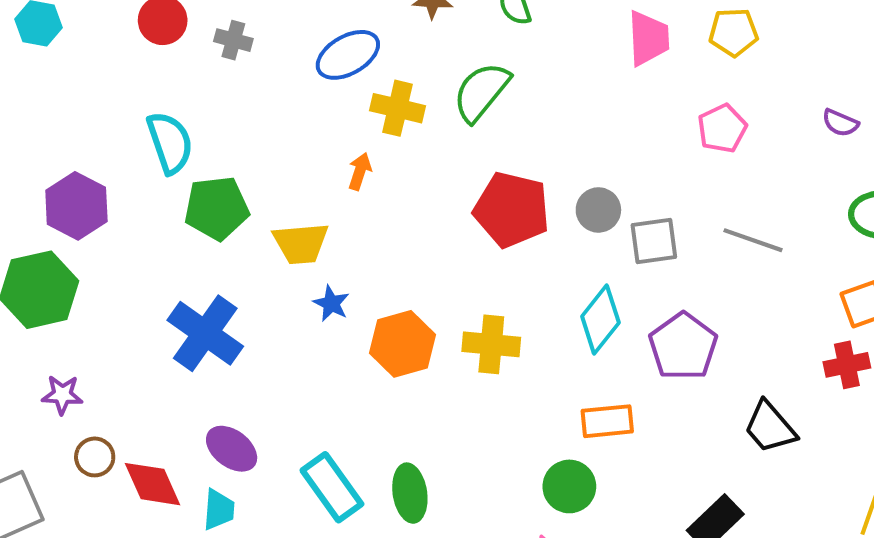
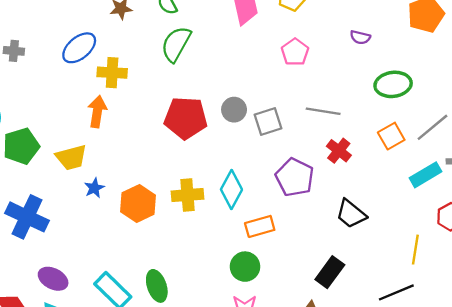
green semicircle: (481, 92) -> (176, 44), moved
orange arrow: (360, 171) -> (97, 112), size x1.5
blue star: (331, 303) -> (94, 188), turned 30
cyan diamond: (600, 320) -> (231, 189), moved
red cross: (847, 365) -> (339, 151), moved, turned -30

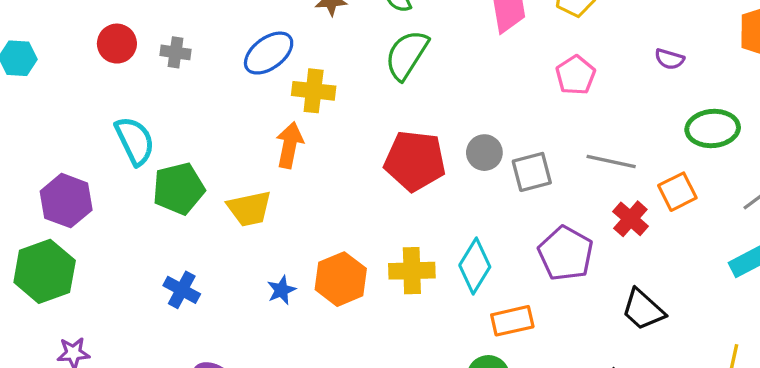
orange square: (391, 136) -> (677, 192), moved
blue star: (94, 188) -> (281, 290), moved
blue cross: (27, 217) -> (182, 290), size x0.6

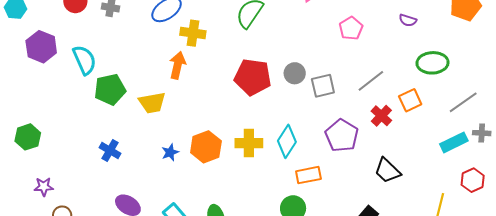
gray line: (611, 162) -> (371, 81), turned -52
purple hexagon: (66, 201) -> (41, 47), moved
green hexagon: (45, 271) -> (28, 137), size x0.7

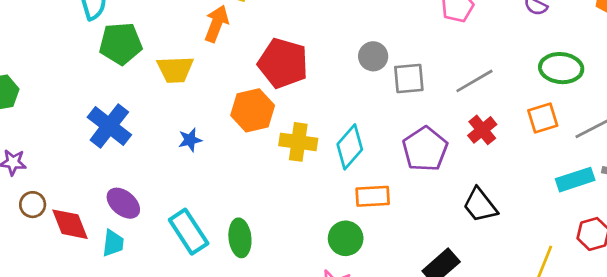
red pentagon: (253, 77) -> (283, 63), moved
orange square: (410, 100) -> (543, 118), moved
orange hexagon: (206, 147) -> (253, 110), moved
blue cross: (110, 150) -> (109, 126), size x1.5

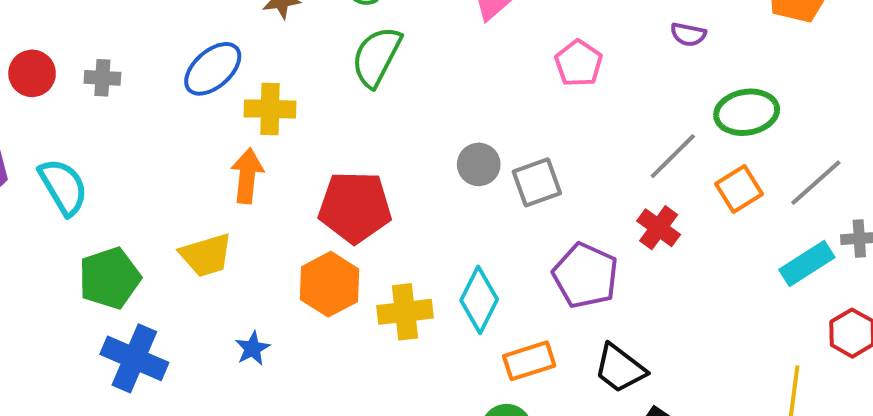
green pentagon: (121, 44) -> (110, 278), moved
gray line: (474, 81) -> (673, 156), moved
black trapezoid: (480, 205) -> (620, 368), moved

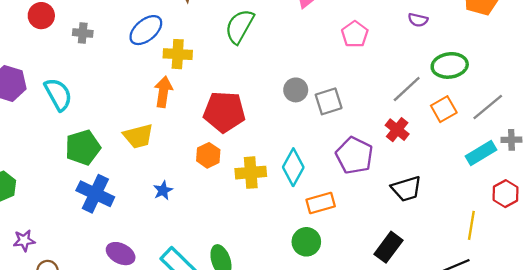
red circle: (32, 73) -> (41, 16), moved
orange hexagon: (330, 284) -> (208, 155), size x0.7
black trapezoid: (620, 368) -> (406, 189), moved, turned -56

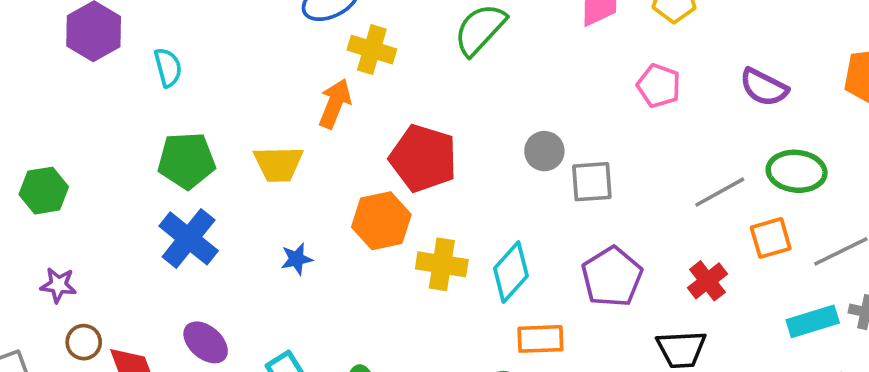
purple semicircle: (418, 20) -> (764, 87), size x1.5
pink pentagon: (355, 34) -> (659, 86), turned -30
cyan semicircle: (58, 94) -> (168, 67), size x0.7
red cross: (397, 130) -> (707, 281), moved
orange hexagon: (208, 155) -> (381, 221), size x1.4

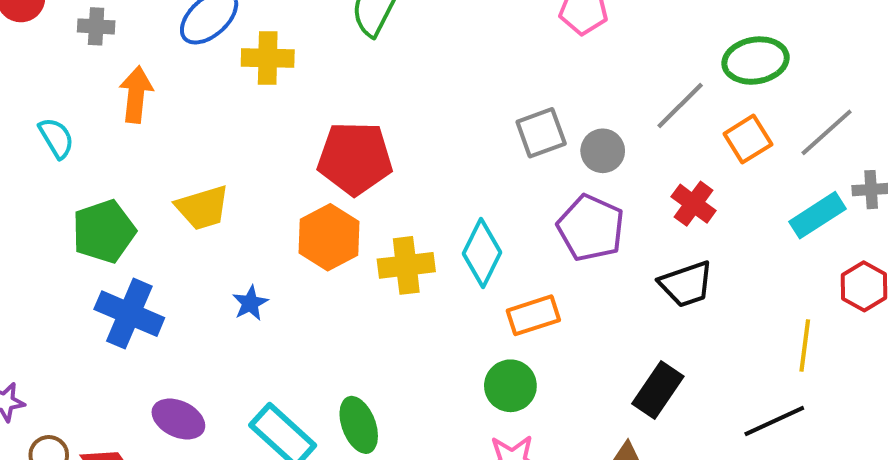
orange arrow: (335, 104) -> (136, 94), moved
gray circle: (544, 151) -> (603, 151), moved

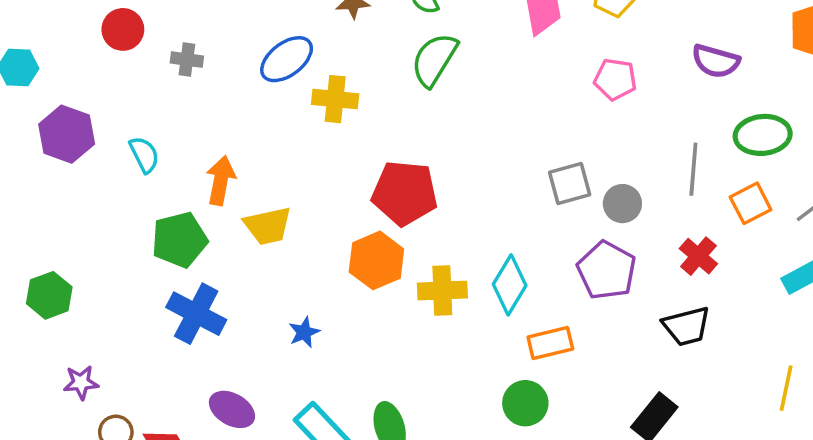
orange arrow: (136, 94) -> (221, 180), moved
gray line: (680, 106) -> (693, 169), turned -45
blue star: (250, 303) -> (304, 332), moved

